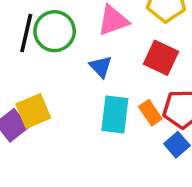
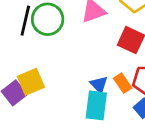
blue triangle: (101, 67) -> (99, 85), moved
cyan rectangle: (115, 115) -> (96, 105), moved

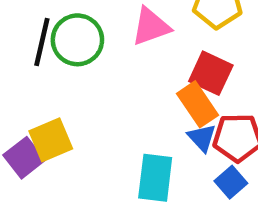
orange rectangle: (123, 83) -> (197, 104), moved, size x1.4
blue triangle: (99, 85) -> (202, 138), moved

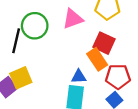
black line: (42, 42) -> (16, 41), moved
blue triangle: (202, 138) -> (79, 77), moved, turned -49

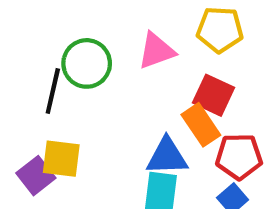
blue triangle: (79, 77) -> (167, 157), size x1.5
yellow square: (21, 78) -> (61, 159), turned 30

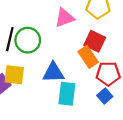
green circle: (87, 63) -> (28, 40), moved
blue triangle: (167, 157) -> (53, 73), moved

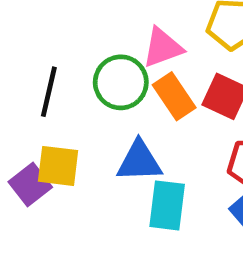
green circle: (28, 40) -> (121, 82), moved
orange rectangle: (88, 57) -> (174, 96), moved

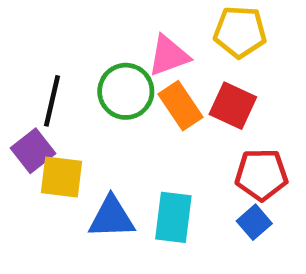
blue triangle: (139, 161) -> (112, 217), moved
purple square: (30, 184) -> (33, 151), moved

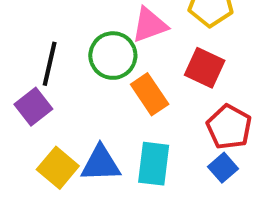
orange rectangle: (181, 106) -> (150, 94), moved
red pentagon: (261, 175) -> (229, 127), turned 30
yellow square: (62, 177) -> (58, 168), moved, turned 33

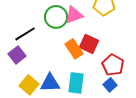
green circle: (113, 56) -> (56, 17), moved
black line: (50, 64) -> (25, 34), turned 45
red square: (205, 68) -> (89, 44), moved

